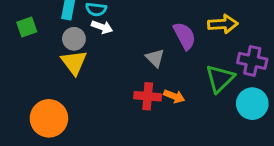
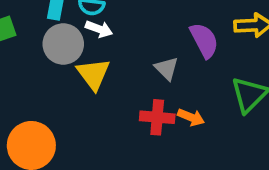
gray circle: (74, 39) -> (63, 44), size x1.4
yellow triangle: (74, 62) -> (93, 74), moved

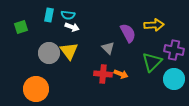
gray circle: (63, 44) -> (49, 53), moved

